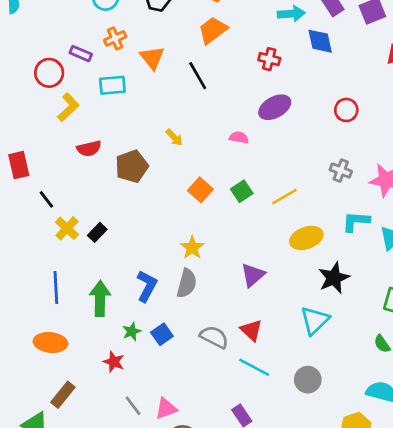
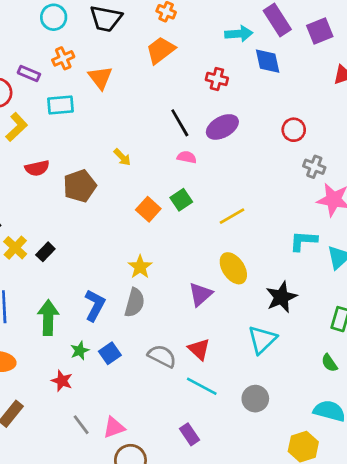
black line: (198, 76) -> (180, 123), moved
gray cross: (341, 171) -> (314, 167), moved
green square: (242, 191) -> (181, 200), moved
yellow ellipse: (306, 238) -> (233, 268), moved, turned 76

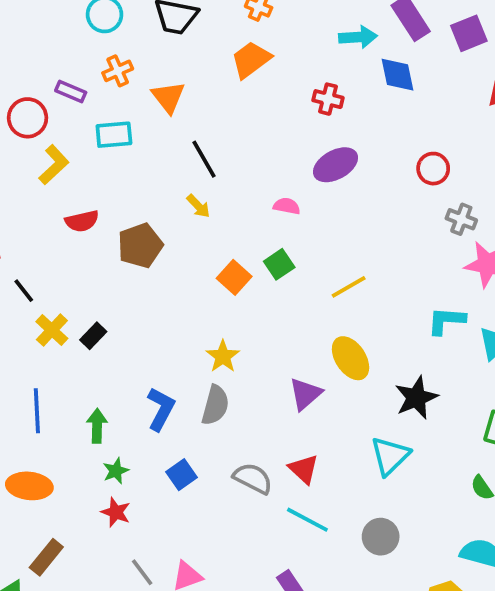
black line: (180, 123) -> (204, 159), moved
green arrow: (48, 318) -> (97, 426), size x0.7
green star: (80, 351) -> (116, 471), moved

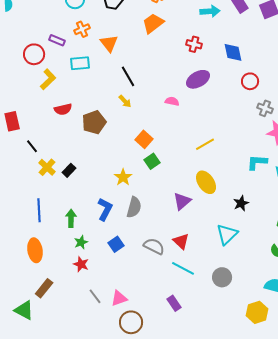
blue diamond: (397, 75) -> (233, 52), moved
green square: (279, 264) -> (152, 161), moved
yellow star: (223, 356) -> (123, 177), moved
black star: (416, 398) -> (241, 203), size x0.7
orange ellipse: (29, 486) -> (35, 250), turned 75

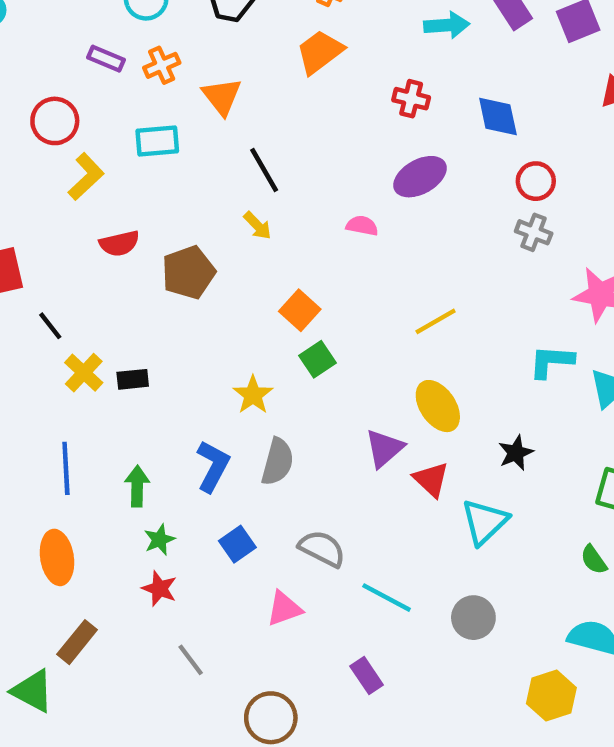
purple rectangle: (57, 40) -> (106, 59), moved
gray cross: (265, 108) -> (534, 232), moved
black rectangle: (69, 170) -> (133, 379), turned 40
red triangle: (181, 241) -> (431, 480), moved
pink triangle: (119, 298) -> (284, 609), moved

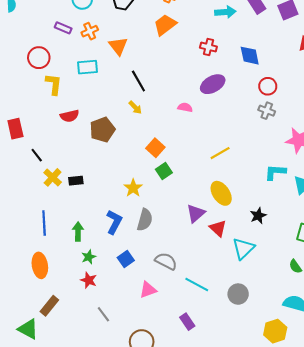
yellow L-shape: (86, 177) -> (54, 84), turned -40

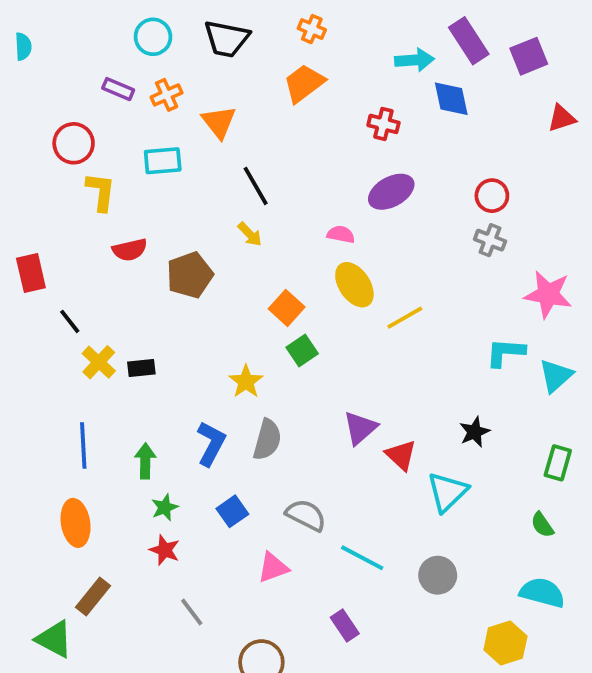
blue diamond: (250, 56) -> (451, 99), moved
yellow ellipse: (221, 193) -> (354, 285), moved

